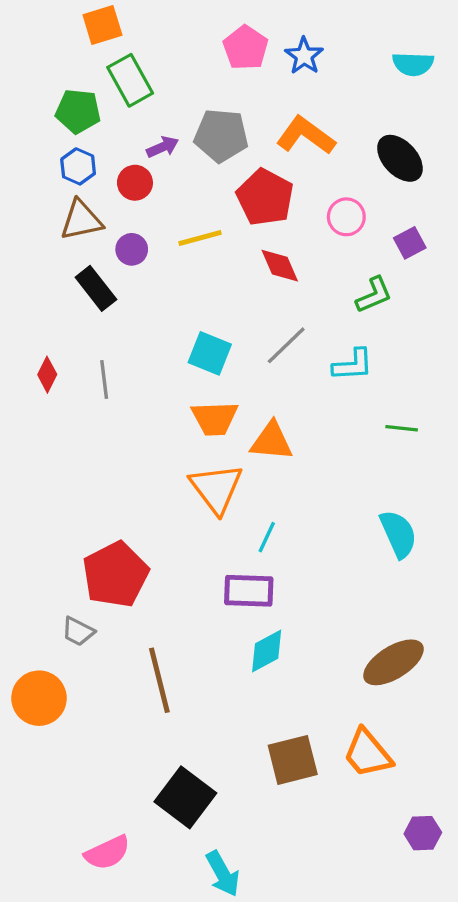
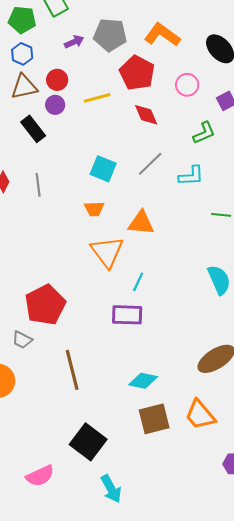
red circle: (135, 183) -> (57, 80), moved
orange trapezoid: (215, 418) -> (94, 209), moved, size x0.7
cyan diamond: (267, 651) -> (143, 381), moved, turned 40

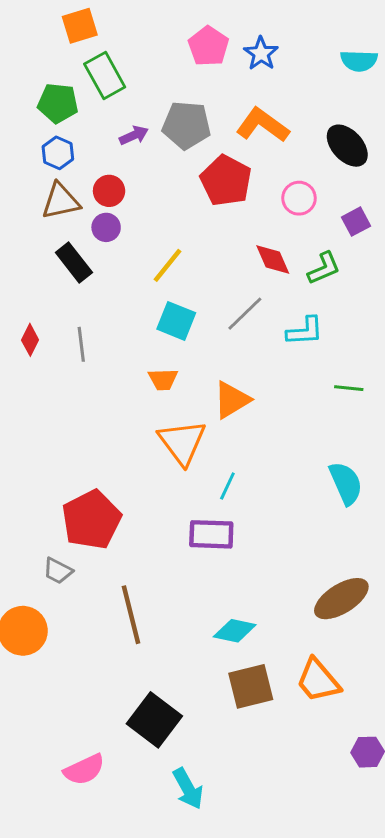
yellow line: (97, 98) -> (167, 265), moved, turned -36
red diamond: (146, 115) -> (273, 260), moved
orange triangle: (141, 223) -> (232, 400), turned -36

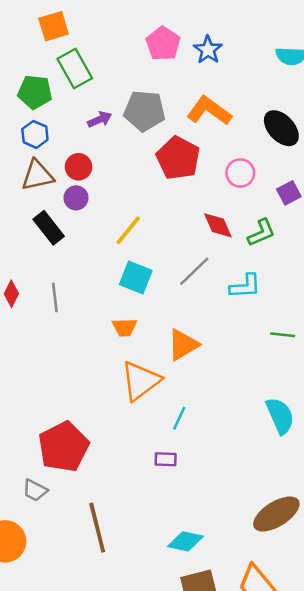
orange triangle: (182, 442) -> (141, 381), turned 30
purple rectangle: (211, 534) -> (166, 459), size x0.6

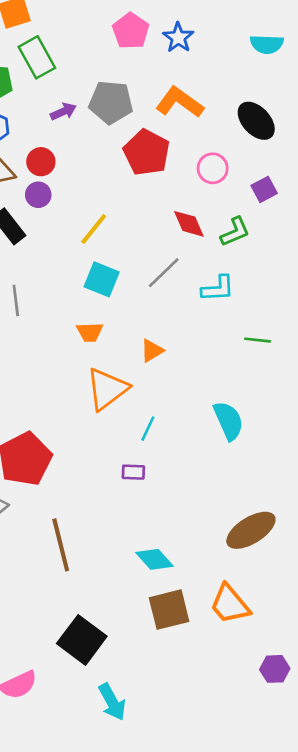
orange triangle: (183, 345) -> (152, 351), size x0.7
cyan semicircle: (280, 416) -> (228, 421), moved
cyan diamond: (186, 541) -> (154, 559), turned 36

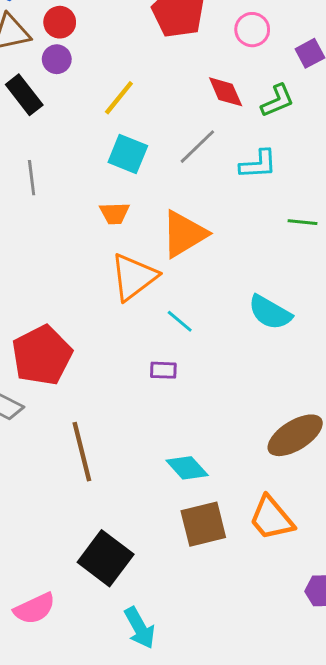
orange triangle: (152, 351) -> (184, 234), size x1.8
cyan semicircle: (228, 421) -> (270, 312), turned 144
cyan line: (148, 429) -> (180, 321), turned -75

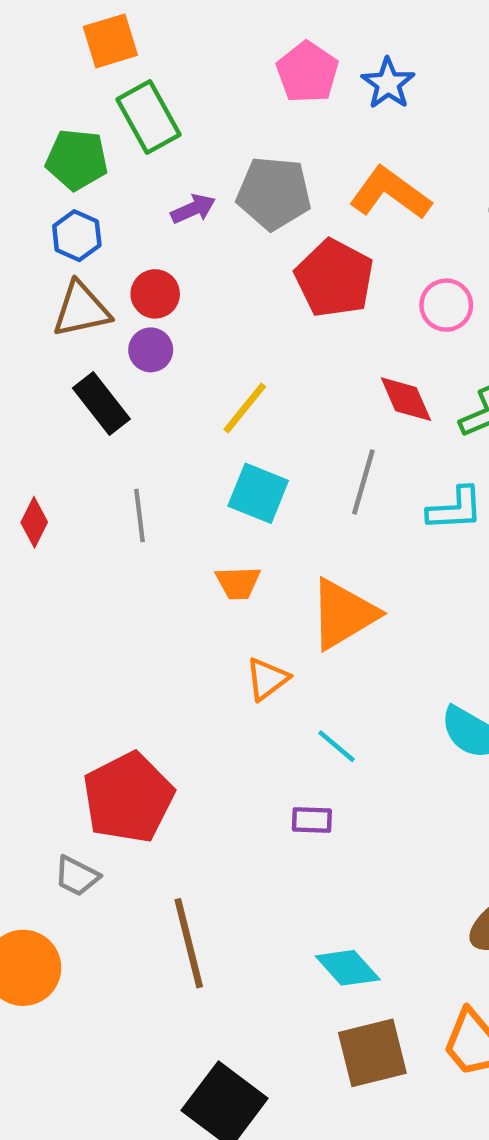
gray line: (197, 147) -> (363, 482), turned -30
gray line: (32, 178) -> (140, 516), moved
orange triangle: (134, 277) -> (267, 679), size x0.6

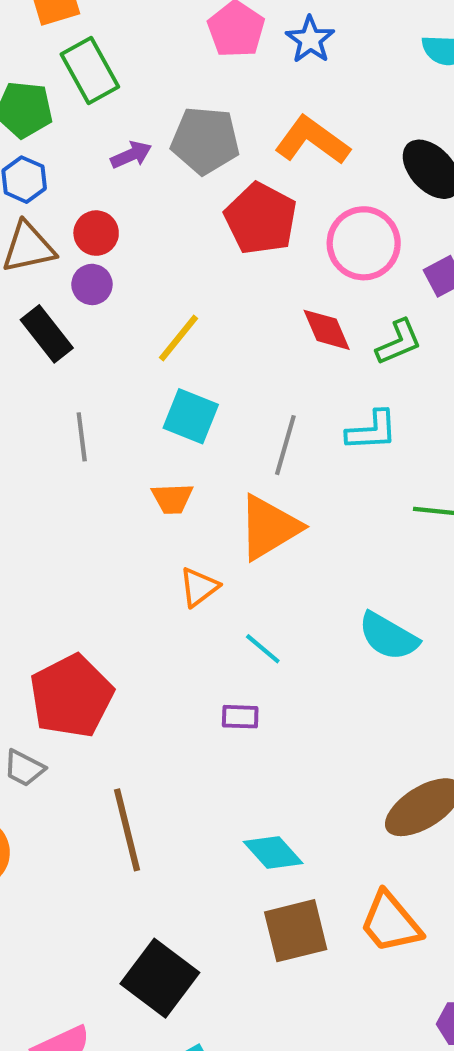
pink circle: (446, 305) -> (364, 243), size x1.5
gray line: (363, 482) -> (285, 445), moved

